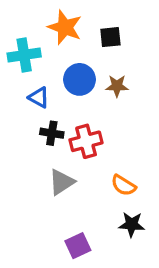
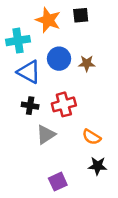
black square: (110, 37) -> (81, 15), moved
blue triangle: (39, 97) -> (29, 72), size x1.5
black cross: (52, 133) -> (30, 106), moved

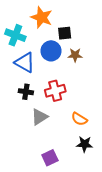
black square: (81, 15) -> (65, 33), moved
cyan cross: (18, 41) -> (15, 35), turned 30

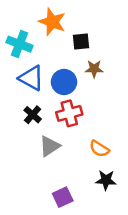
blue circle: (51, 51) -> (64, 82), moved
black cross: (26, 92) -> (33, 115), turned 32

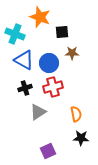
black cross: (33, 115) -> (25, 88), turned 32
orange semicircle: (99, 149) -> (76, 114), turned -133

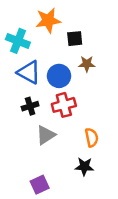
orange star: (40, 17) -> (48, 20), turned -30
black star: (81, 138) -> (84, 166), moved
purple square: (48, 151) -> (40, 185), moved

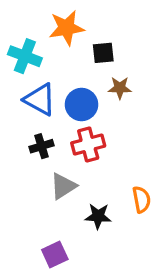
orange semicircle: (92, 138) -> (141, 199), moved
black star: (84, 166) -> (98, 216), moved

